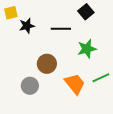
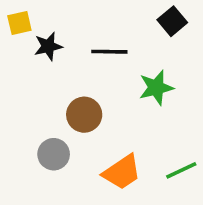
black square: (86, 12) -> (172, 21), moved
green line: (101, 78) -> (181, 170), moved
orange trapezoid: (75, 84) -> (122, 172), moved, turned 95

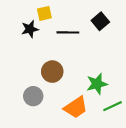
black square: (172, 21) -> (100, 21), moved
yellow square: (19, 23) -> (44, 13), moved
green star: (156, 88) -> (97, 84), moved

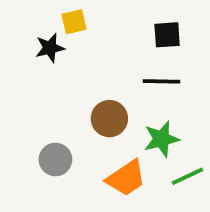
black square: (100, 21) -> (167, 35), turned 36
black line: (68, 32) -> (161, 81), moved
brown circle: (52, 72) -> (109, 119), moved

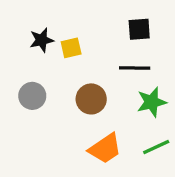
yellow square: (74, 22) -> (71, 48), moved
green star: (161, 139) -> (152, 102), moved
gray circle: (55, 160) -> (32, 96), moved

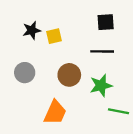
green star: (152, 102) -> (101, 86), moved
green line: (156, 147) -> (119, 111), turned 36
orange trapezoid: (105, 149) -> (55, 113), moved, turned -32

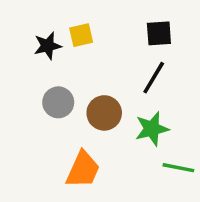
yellow square: (54, 36) -> (81, 35), moved
black line: (102, 51) -> (154, 78), turned -60
gray circle: (25, 73) -> (58, 102), moved

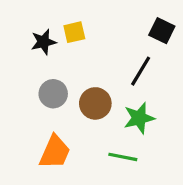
black square: (159, 33) -> (162, 31), moved, turned 30
green line: (178, 168) -> (123, 157), moved
orange trapezoid: (83, 169) -> (55, 152), moved

